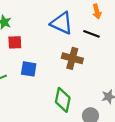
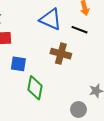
green diamond: (63, 100) -> (35, 88), moved

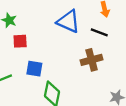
brown cross: (61, 54) -> (92, 60), moved, turned -30

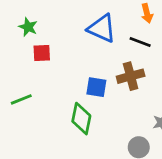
blue square: (34, 69) -> (96, 87), moved

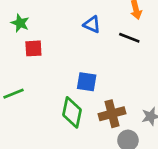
blue triangle: (102, 28) -> (92, 24), size x0.6
brown cross: (131, 76) -> (112, 114), moved

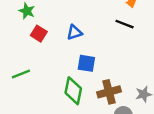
blue triangle: (92, 24) -> (74, 32), moved, turned -42
red square: (33, 48) -> (39, 34), turned 35

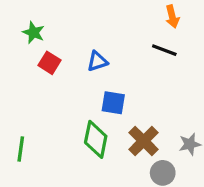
green line: (21, 74) -> (21, 149), moved, turned -60
brown cross: (109, 92) -> (144, 141), turned -30

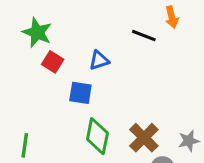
green star: (34, 33) -> (37, 32), size x1.4
black line: (164, 50) -> (144, 36), moved
blue square: (113, 103) -> (80, 93), moved

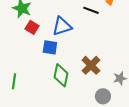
blue triangle: (99, 60) -> (62, 26), size x1.5
brown cross: (144, 138) -> (91, 65), moved

